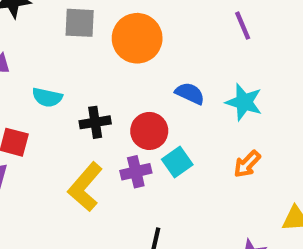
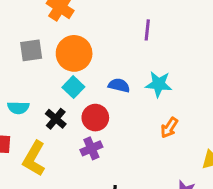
purple line: (243, 26) -> (147, 30), turned 40
black cross: (95, 122) -> (56, 119), turned -30
cyan square: (177, 162) -> (73, 87), moved
yellow L-shape: (85, 187) -> (34, 158), moved

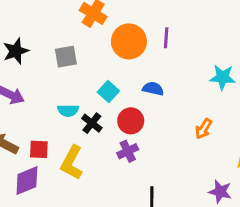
purple line: (147, 30) -> (166, 38), moved
orange circle: (74, 53) -> (129, 41), moved
cyan star: (159, 84) -> (223, 77), moved
cyan semicircle: (18, 108) -> (68, 110), moved

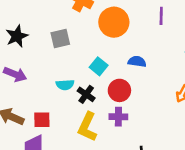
purple line: (166, 38) -> (161, 16), moved
purple cross: (128, 151) -> (118, 117), turned 30
yellow L-shape: (72, 163) -> (87, 127), moved

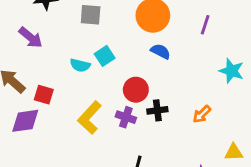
blue semicircle: (137, 62) -> (160, 51), moved
cyan square: (99, 66) -> (105, 56), moved
black cross: (86, 94) -> (157, 110), moved, turned 30

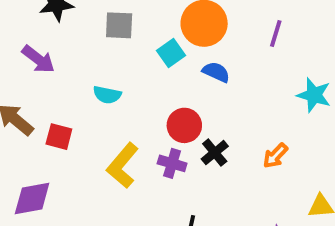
cyan square: (105, 56) -> (171, 53), moved
black cross: (157, 110) -> (215, 153), turned -30
purple diamond: (25, 121) -> (32, 198), moved

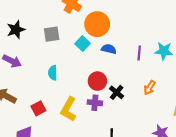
purple line: (276, 34) -> (139, 53), moved
cyan semicircle: (107, 95) -> (53, 73), turned 88
red square: (59, 137) -> (38, 108), moved, turned -32

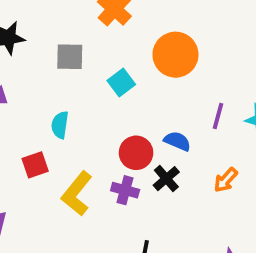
orange circle: (97, 24) -> (175, 55), moved
blue semicircle: (109, 49) -> (177, 141), moved
red square: (38, 108) -> (35, 165), moved

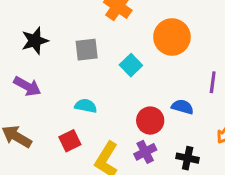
cyan semicircle: (60, 125) -> (86, 106), turned 100
black cross: (166, 179) -> (188, 158), moved, turned -30
purple cross: (125, 190) -> (145, 152), turned -35

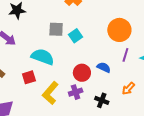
orange circle: (172, 37) -> (119, 30), moved
gray square: (87, 50) -> (56, 29), moved
cyan semicircle: (86, 106) -> (43, 57), size x1.6

